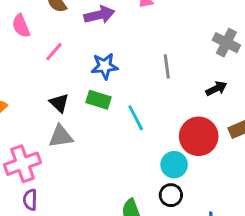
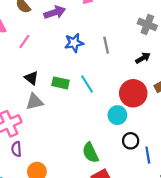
blue star: (105, 66) -> (74, 43), moved
green rectangle: (99, 100) -> (61, 83), moved
black circle: (171, 195) -> (131, 141), moved

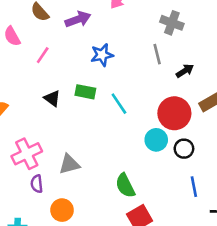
gray cross: (147, 24) -> (172, 23), moved
gray line: (106, 45) -> (157, 54), moved
green rectangle: (61, 83) -> (85, 92), moved
gray triangle: (34, 102) -> (69, 164), moved
black circle: (131, 141) -> (184, 149), moved

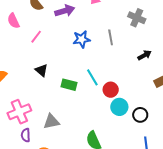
gray line: (157, 54) -> (111, 37), moved
green rectangle: (85, 92) -> (69, 85), moved
red circle: (174, 113) -> (111, 90), moved, size x0.6

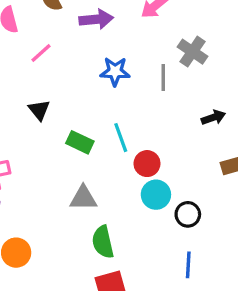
gray cross: (137, 18) -> (193, 52), moved
gray triangle: (51, 122) -> (83, 198), moved

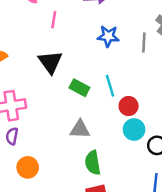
pink line: (41, 53) -> (54, 20), turned -42
black triangle: (39, 110) -> (50, 62), size x1.5

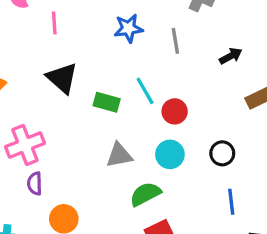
gray line: (144, 43) -> (175, 41), moved
cyan circle: (134, 130) -> (170, 154), moved
green semicircle: (93, 163) -> (145, 194), turned 85

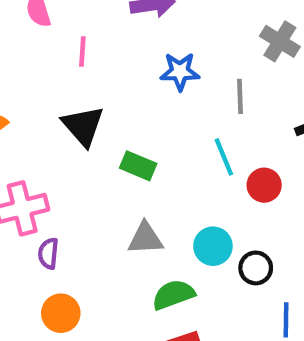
cyan line: (145, 91) -> (224, 157), moved
red circle: (175, 111) -> (264, 185), moved
black circle: (222, 153) -> (256, 268), moved
purple semicircle: (35, 184) -> (48, 253), moved

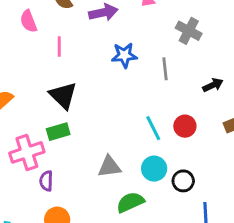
cyan line: (224, 157) -> (153, 128), moved
green rectangle: (138, 166) -> (58, 132), moved, turned -35

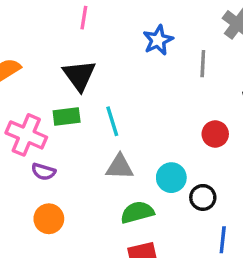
blue star: (124, 55) -> (158, 40), turned -30
cyan line: (153, 128) -> (112, 121), moved
pink cross: (27, 152) -> (26, 135), turned 32
purple semicircle: (46, 181) -> (43, 172), turned -84

